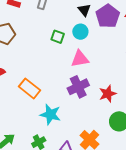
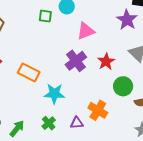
pink triangle: (80, 59) -> (86, 31), moved

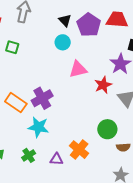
green square: (45, 16) -> (12, 47), moved
purple cross: (76, 61) -> (42, 98), moved
red star: (106, 62) -> (103, 85), moved

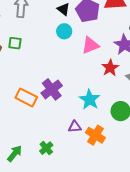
pink triangle: (78, 69) -> (90, 45), moved
cyan star: (38, 127) -> (90, 99), moved, turned 30
purple triangle: (56, 159) -> (75, 127), moved

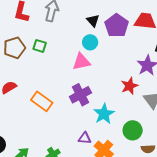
pink triangle: (90, 45) -> (81, 62), moved
purple cross: (52, 89) -> (80, 95), moved

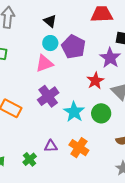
purple pentagon: (117, 26) -> (74, 47), moved
green circle: (133, 130) -> (101, 113), moved
purple triangle: (85, 138) -> (51, 146), moved

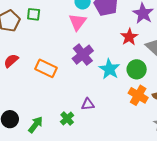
pink triangle: (44, 63) -> (78, 22), turned -30
orange cross: (79, 148) -> (138, 95), moved

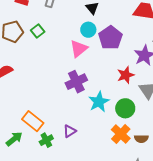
green square: (34, 14) -> (38, 31), turned 32
orange rectangle: (46, 68) -> (33, 121), moved
purple triangle: (88, 104) -> (70, 131), turned -40

